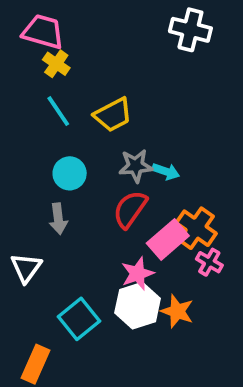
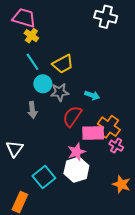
gray star: (136, 166) -> (60, 92), moved
cyan circle: (70, 173) -> (43, 84), moved
gray arrow: (58, 219) -> (32, 110), moved
pink rectangle: (168, 239) -> (93, 133), turned 40
orange star: (177, 311) -> (121, 184), moved

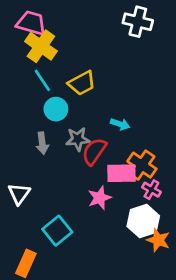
yellow cross: (31, 36) -> (41, 46), size x1.6
gray star: (60, 92) -> (78, 139), moved
white hexagon: (76, 170) -> (143, 221), moved

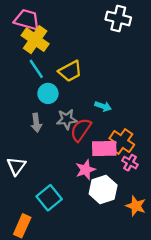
white hexagon: (143, 221) -> (103, 190), moved

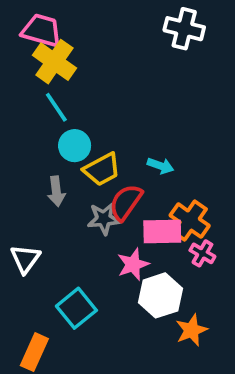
yellow trapezoid: (70, 71) -> (102, 169), moved
gray star: (67, 119) -> (104, 219), moved
orange star: (136, 206) -> (191, 330), moved, turned 30

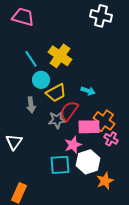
yellow cross: (54, 62) -> (60, 56), moved
cyan square: (76, 308) -> (60, 165), moved, turned 35

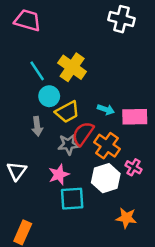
orange cross: (104, 121) -> (107, 146), moved
pink rectangle: (89, 127) -> (135, 117), moved
pink star: (73, 145) -> (59, 175), moved
white hexagon: (88, 162) -> (106, 178), moved
orange star: (105, 181) -> (126, 218), turned 30

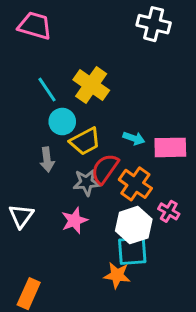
cyan square: (72, 199) -> (132, 251), moved
orange star: (126, 218) -> (117, 275), moved

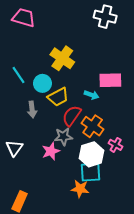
cyan line: (47, 90) -> (18, 75), moved
pink rectangle: (170, 147) -> (110, 80), moved
gray star: (87, 182) -> (63, 137), moved

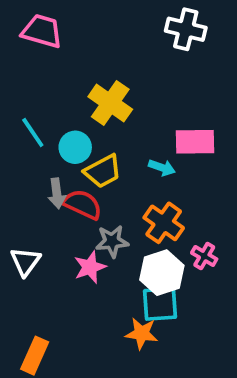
red semicircle: (72, 116) -> (83, 204), moved, turned 80

